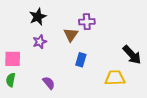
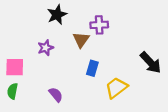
black star: (38, 17) -> (57, 15), moved
yellow trapezoid: (115, 78) -> (116, 88), moved, turned -35

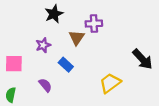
blue rectangle: (92, 68) -> (66, 65), moved, turned -64
green semicircle: (12, 91) -> (11, 95), moved
purple semicircle: (56, 95) -> (45, 85), moved

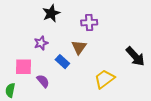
brown triangle: (77, 38) -> (79, 47), moved
pink square: (14, 64) -> (24, 67), moved

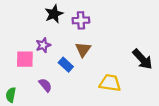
purple cross: (89, 23) -> (81, 20), moved
pink square: (24, 67) -> (25, 59), moved
yellow trapezoid: (105, 79) -> (110, 83), turned 45

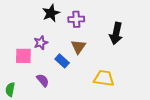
black arrow: (142, 59) -> (116, 33), moved, turned 55

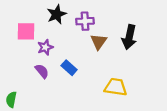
brown triangle: (78, 47) -> (99, 42), moved
pink square: (23, 56) -> (26, 31), moved
purple semicircle: (43, 80) -> (42, 71), moved

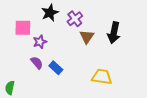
purple cross: (85, 21) -> (75, 19), turned -35
blue rectangle: (69, 68) -> (56, 68), moved

